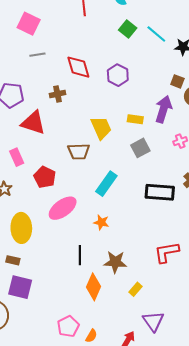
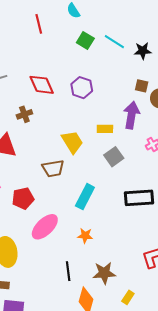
red pentagon: (45, 177) -> (23, 198), turned -30

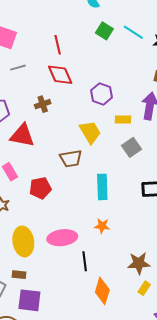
red line: (39, 24) -> (58, 45), moved
purple hexagon: (82, 88) -> (101, 94), moved
cyan rectangle: (85, 197) -> (102, 187), turned -30
pink ellipse: (45, 227) -> (62, 238), moved, turned 36
brown star: (104, 273) -> (139, 263), moved

